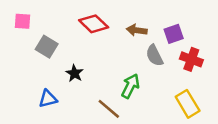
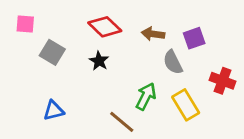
red cross: (191, 59) -> (223, 81), moved
black star: (75, 73) -> (99, 61), moved
yellow rectangle: (188, 104) -> (186, 105), moved

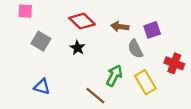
pink square: (25, 24) -> (25, 11), moved
blue triangle: (54, 111) -> (42, 87), turned 30

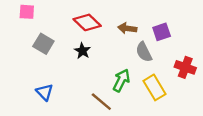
blue triangle: (42, 87) -> (45, 92), turned 30

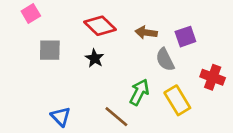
pink square: (27, 12) -> (31, 13), turned -35
gray square: (43, 44) -> (50, 50), turned -30
blue triangle: (45, 92) -> (61, 117), moved

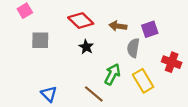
black star: (95, 58) -> (86, 47), moved
gray semicircle: (165, 60) -> (133, 48), turned 36

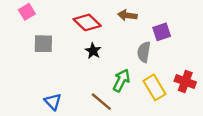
brown arrow: (118, 26) -> (127, 15), moved
red cross: (172, 62) -> (185, 82), moved

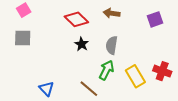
purple square: (162, 32) -> (155, 19), moved
gray square: (43, 44) -> (23, 38), moved
gray semicircle: (144, 52) -> (112, 45), moved

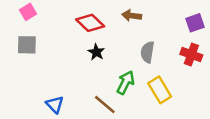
purple square: (155, 19) -> (195, 23), moved
gray semicircle: (112, 45) -> (147, 52), moved
red cross: (162, 71) -> (191, 55), moved

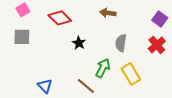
red diamond: (90, 23) -> (60, 18), moved
purple square: (195, 23) -> (160, 19), turned -35
red cross: (191, 55) -> (157, 45), turned 30

